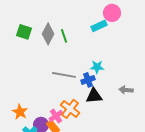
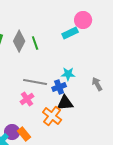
gray arrow: (126, 90) -> (97, 84), moved, turned 56
orange cross: (70, 109) -> (52, 116), moved
pink cross: (56, 116) -> (27, 99), moved

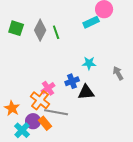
gray line: (35, 82) -> (56, 112), moved
blue cross: (59, 87) -> (72, 81), moved
orange cross: (52, 116) -> (40, 100), moved

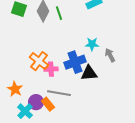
gray arrow: (118, 73) -> (110, 55), moved
blue cross: (72, 81) -> (75, 62), size x1.5
pink cross: (48, 88) -> (51, 69), turned 32
orange cross: (40, 100) -> (39, 61), moved

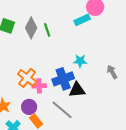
gray arrow: (110, 55) -> (112, 72), moved
gray line: (59, 93) -> (62, 110), moved, turned 30
purple circle: (36, 102) -> (29, 107), moved

